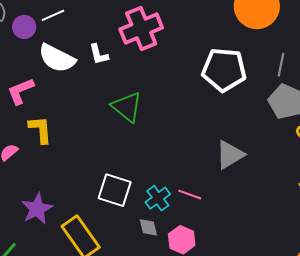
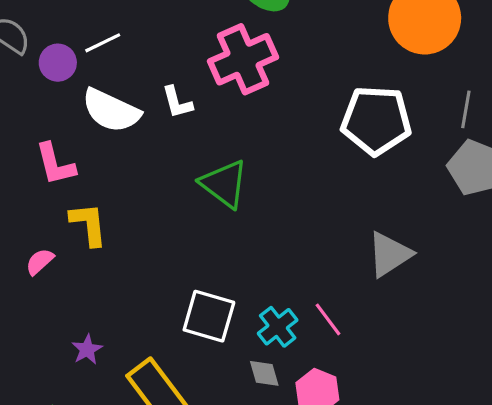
pink L-shape: (21, 91) -> (55, 164), turned -80
pink line: (190, 195) -> (328, 319), turned 35
purple star: (37, 209) -> (87, 349), size x0.6

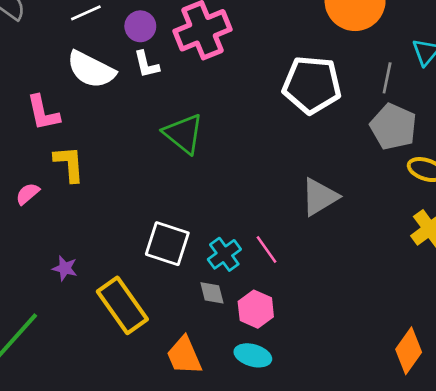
purple circle: (58, 63) -> (140, 26), moved
purple star: (87, 349) -> (65, 268), turned -30

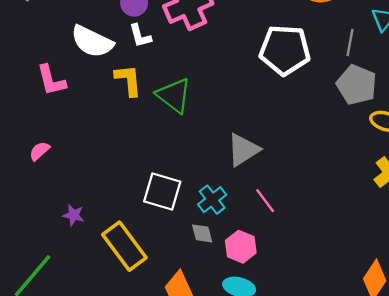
yellow L-shape: (69, 164) -> (128, 80), moved
gray triangle: (320, 197) -> (243, 150), moved
pink line: (266, 249) -> (265, 201), moved

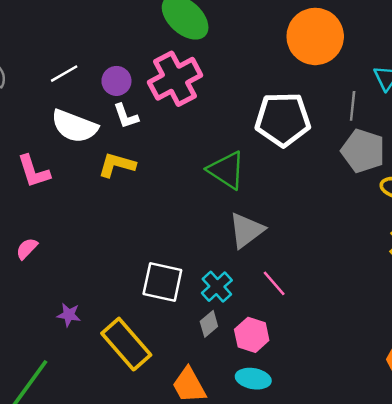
yellow L-shape: (128, 80) -> (117, 165), turned -64
green triangle: (174, 95) -> (226, 170), moved
gray diamond: (202, 233) -> (209, 324), turned 70

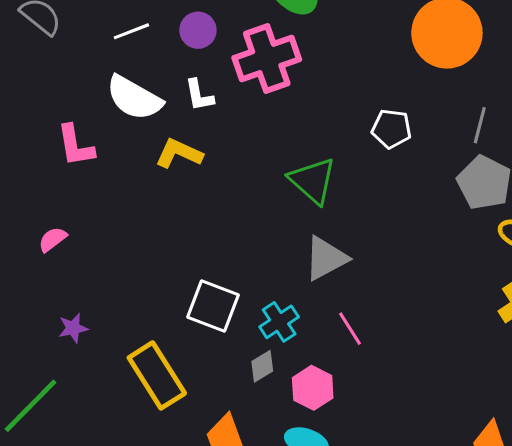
purple circle: (116, 81) -> (198, 30), moved
white pentagon: (283, 119) -> (392, 129), size x0.6
purple star: (69, 315) -> (73, 328), moved, turned -30

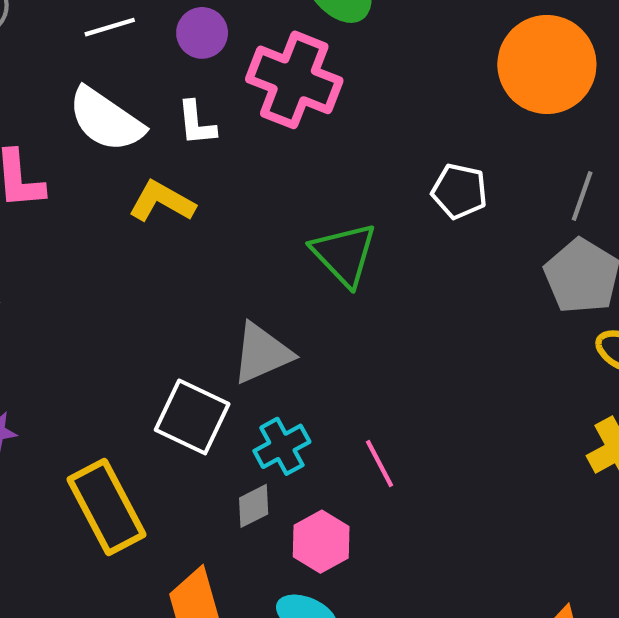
pink cross: (267, 59) -> (294, 80), turned 36
gray triangle: (326, 258) -> (262, 353), moved

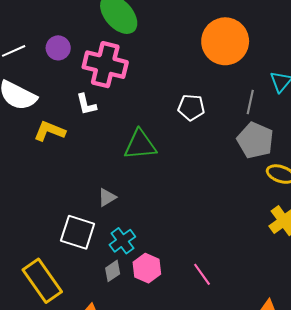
white L-shape: (196, 123) -> (86, 104), moved
green triangle: (344, 254) -> (140, 145), turned -44
gray triangle: (262, 353) -> (107, 197), size x0.6
pink line: (380, 464) -> (202, 274), moved
pink hexagon: (321, 542) -> (147, 268), moved

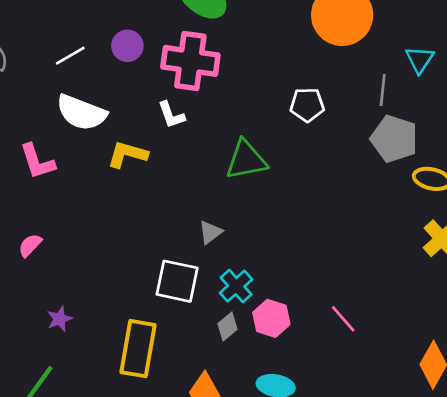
yellow rectangle: (42, 281) -> (138, 349), turned 51

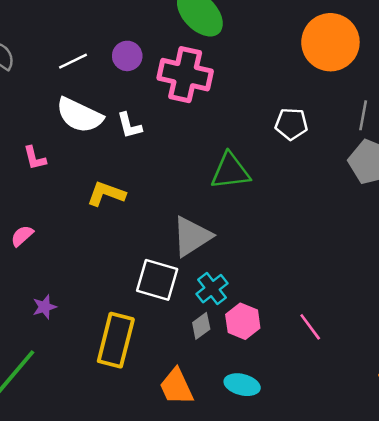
white L-shape: (171, 115) -> (129, 125), moved
yellow L-shape: (127, 154) -> (106, 194), moved
pink L-shape: (37, 162) -> (35, 158), size x0.7
gray triangle: (210, 232) -> (192, 236), size x1.8

